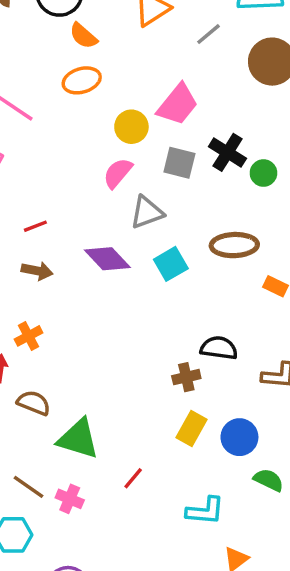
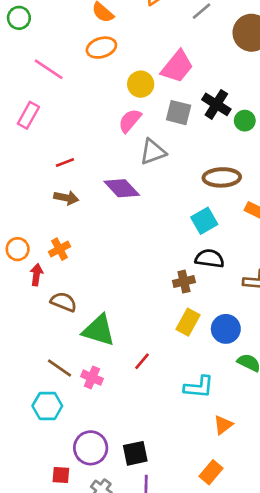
cyan square: (171, 264) -> (204, 221), moved

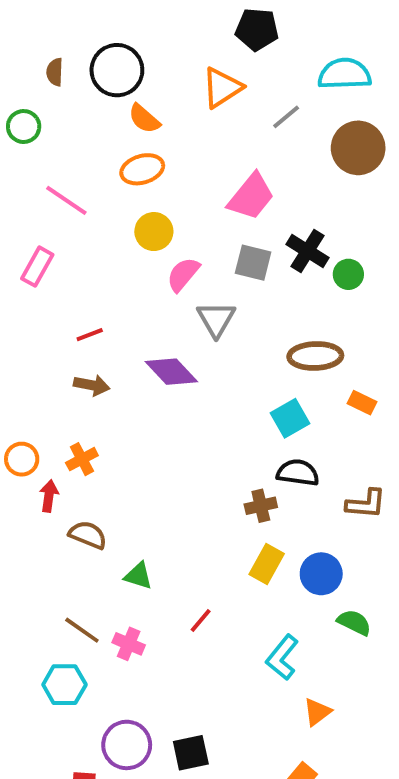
yellow circle: (141, 84) -> (154, 232), moved
gray triangle: (153, 152) -> (216, 319), turned -40
green triangle: (99, 330) -> (138, 576), size x0.6
cyan L-shape: (199, 387) -> (282, 657), turned 124

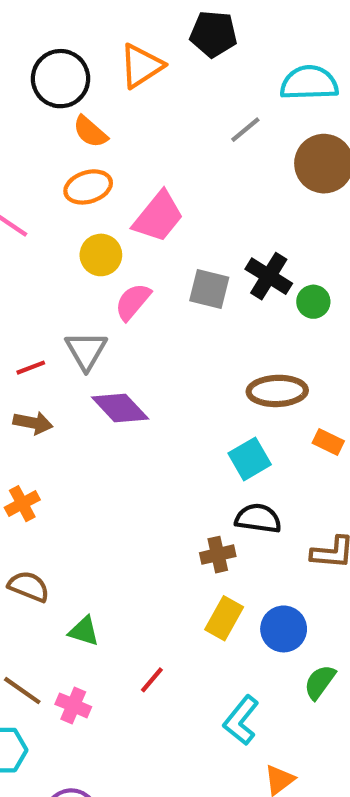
orange triangle: (222, 88) -> (141, 66), moved
pink trapezoid: (251, 197) -> (158, 217), moved
gray triangle: (216, 319) -> (86, 351), moved
green semicircle: (354, 622) -> (320, 682), turned -80

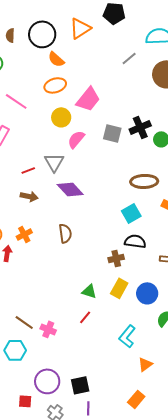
black cross: (269, 276) -> (140, 127), turned 35
brown semicircle: (29, 586) -> (65, 233), moved, turned 60
green triangle: (84, 631) -> (89, 291), moved

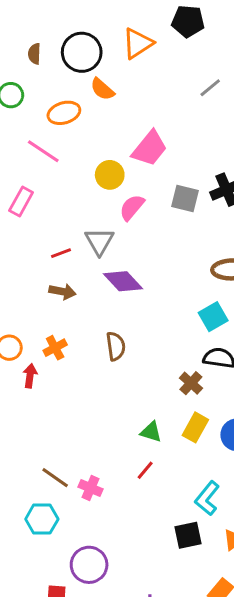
orange ellipse: (55, 85) -> (64, 113), moved
brown cross: (116, 258) -> (191, 383), turned -35
black square: (80, 385) -> (188, 535), moved

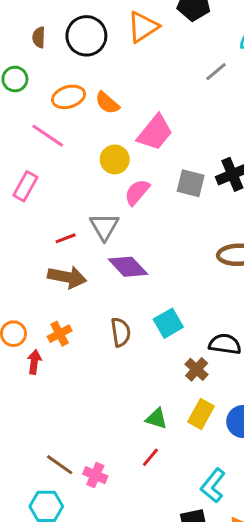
orange semicircle: (102, 89) -> (107, 103), moved
brown arrow: (62, 292) -> (67, 277), size x1.4
cyan square: (213, 317) -> (168, 323), moved

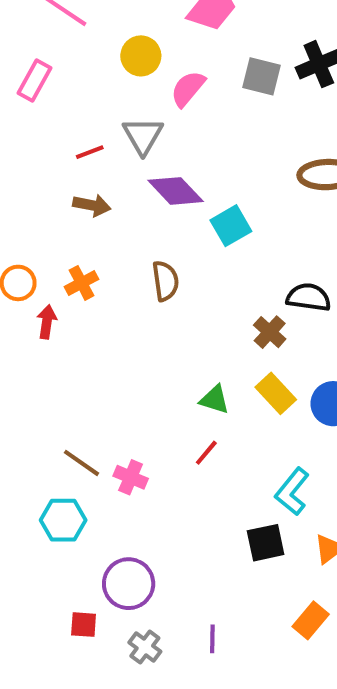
yellow circle: (115, 159) -> (141, 56), moved
brown arrow: (67, 277) -> (92, 205), size x0.7
cyan square: (168, 323) -> (231, 226), moved
yellow rectangle: (201, 414) -> (276, 393), turned -72

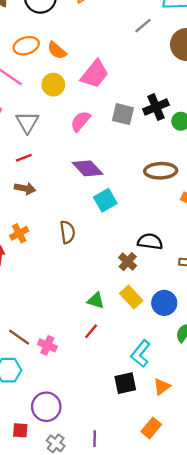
yellow circle: (141, 56) -> (53, 85), moved
gray triangle: (143, 136) -> (27, 122), moved
purple diamond: (176, 191) -> (88, 168), moved

